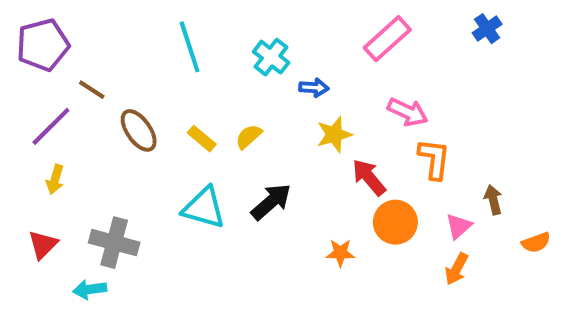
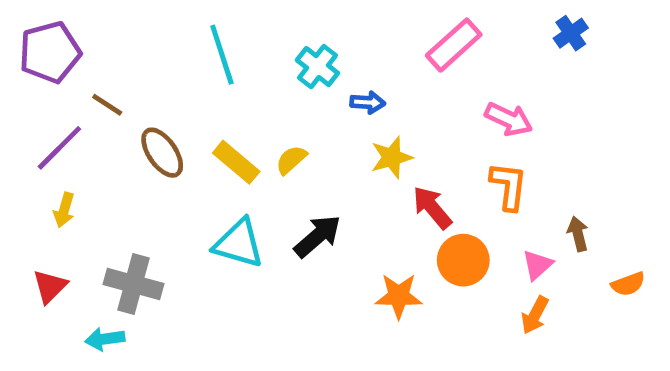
pink arrow: (408, 112) -> (509, 119), moved
yellow rectangle: (202, 139) -> (236, 162), size x1.4
orange star: (340, 253) -> (399, 296), size x1.4

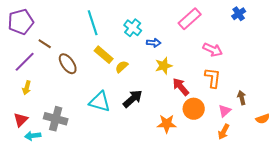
yellow rectangle: (236, 162) -> (104, 55), moved
cyan arrow: (105, 339) -> (33, 136), moved

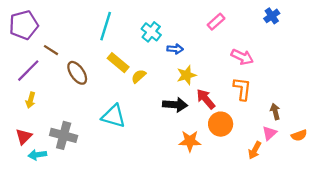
pink rectangle: (190, 19) -> (216, 22), size x0.7
cyan line: (93, 23) -> (106, 26), turned 35
black arrow: (133, 99) -> (175, 105), moved, turned 45
pink triangle: (225, 111) -> (270, 133), moved

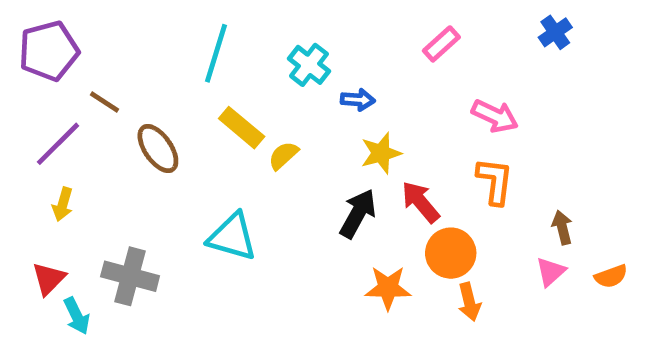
black arrow: (175, 105) -> (358, 214), turned -65
orange arrow: (255, 150) -> (469, 302), moved, turned -42
cyan arrow: (37, 155) -> (77, 316), turned -108

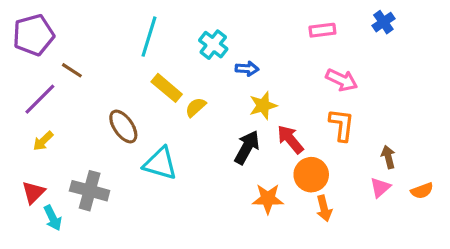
pink rectangle: (441, 44) -> (322, 30), moved, turned 35
brown ellipse: (158, 149) -> (123, 126), moved
yellow arrow: (63, 204) -> (43, 141), turned 30

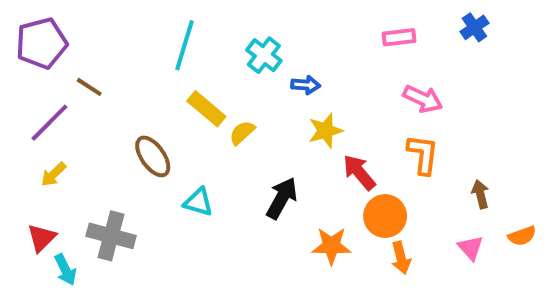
black arrow: (247, 147) -> (282, 198), moved
cyan triangle: (160, 163) -> (198, 202), size x0.7
pink triangle: (380, 187) -> (470, 248), moved, turned -30

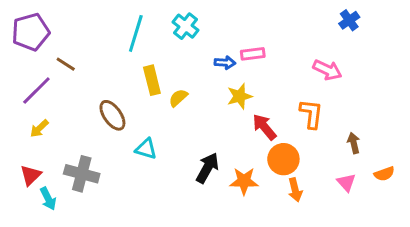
pink rectangle: (399, 37) -> (253, 54), moved
cyan cross: (264, 55) -> (186, 26), moved
pink arrow: (423, 99) -> (327, 70), moved
yellow rectangle: (206, 109) -> (152, 80), turned 36
black arrow: (282, 198) -> (207, 168), moved

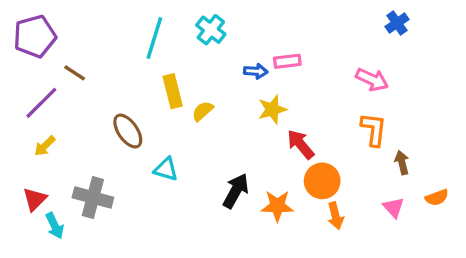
orange L-shape: (311, 114) -> (374, 129), moved

